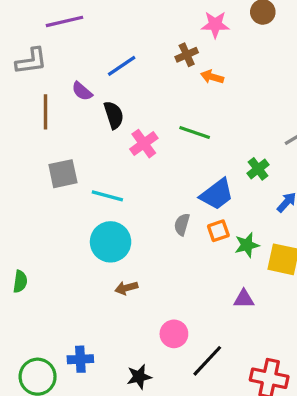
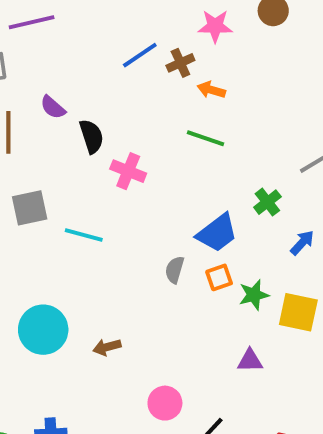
blue line: (122, 66) -> (140, 55), moved
green line: (195, 132) -> (206, 138), moved
pink cross: (144, 144) -> (128, 171), turned -32
cyan circle: (111, 242) -> (43, 330), moved

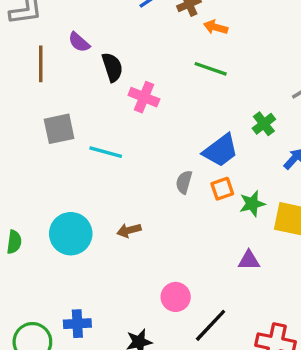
brown arrow: (107, 347) -> (129, 230), moved

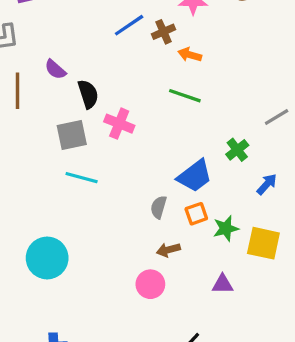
gray square: (59, 129) -> (72, 135), moved
brown arrow: (129, 230) -> (168, 250), moved
pink circle: (176, 297) -> (150, 284), moved

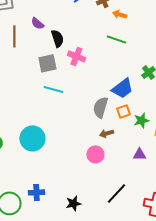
gray semicircle: (159, 207) -> (100, 107), size x1.5

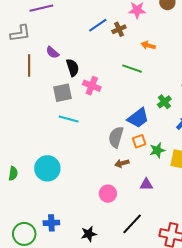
orange arrow: (119, 14) -> (148, 45), moved
pink circle: (95, 154) -> (108, 194), moved
purple triangle: (139, 154) -> (146, 185), moved

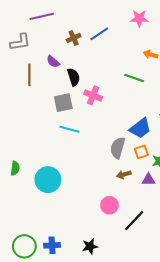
brown cross: (119, 29) -> (74, 38), moved
green semicircle: (13, 173) -> (15, 168), moved
purple triangle: (146, 185) -> (148, 180), moved
blue cross: (51, 223) -> (52, 245), moved
black line: (132, 224) -> (134, 221), moved

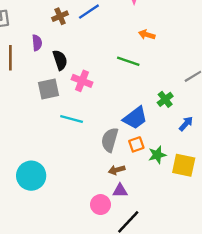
purple semicircle: (53, 62) -> (37, 43), turned -136
cyan line: (69, 129) -> (72, 119), moved
purple triangle: (148, 180) -> (120, 191), moved

